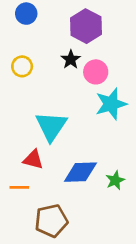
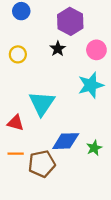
pink circle: (96, 72) -> (96, 50), moved
red triangle: (33, 160) -> (16, 123), moved
brown pentagon: (51, 221) -> (42, 164), moved

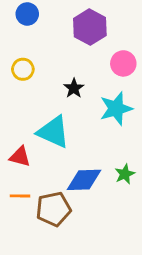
black star: (58, 49) -> (74, 88), moved
cyan triangle: (42, 103) -> (53, 132), turned -40
green star: (94, 148) -> (125, 174), moved

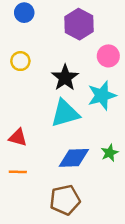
black star: (74, 88) -> (65, 78), size x1.5
cyan triangle: (53, 132) -> (65, 113), moved, turned -40
brown pentagon: (53, 209) -> (65, 200), moved

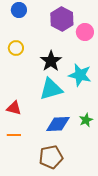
pink circle: (108, 56) -> (85, 32), moved
cyan star: (102, 95) -> (80, 75), turned 30

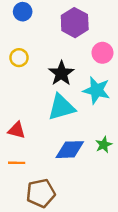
pink circle: (85, 32) -> (102, 53), moved
brown pentagon: (51, 157) -> (41, 193), moved

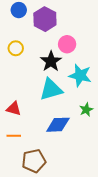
purple hexagon: (75, 23) -> (45, 19), moved
pink circle: (102, 53) -> (67, 44), moved
green star: (104, 145) -> (86, 110), moved

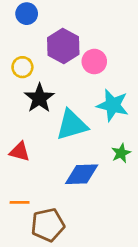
purple hexagon: (45, 19) -> (63, 46), moved
black star: (51, 61) -> (39, 98), moved
orange line: (14, 136) -> (20, 202), moved

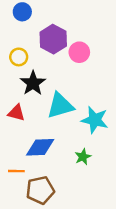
cyan star: (113, 105) -> (95, 120), moved
red triangle: (20, 152) -> (16, 113), moved
green star: (121, 153) -> (83, 157), moved
blue diamond: (82, 174) -> (40, 147), moved

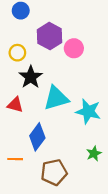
blue diamond: (40, 147) -> (37, 137), turned -52
green star: (83, 157) -> (94, 153), moved
brown pentagon: (40, 190) -> (54, 172), moved

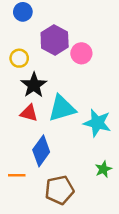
red triangle: (15, 105) -> (29, 113), moved

